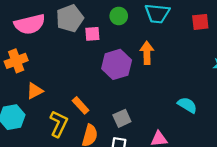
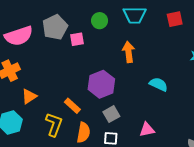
purple hexagon: (117, 64) -> (101, 84), moved
cyan semicircle: (187, 105) -> (159, 84), moved

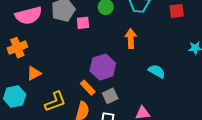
orange rectangle: (72, 106) -> (88, 88), moved
yellow L-shape: (54, 124) -> (55, 102), turned 45

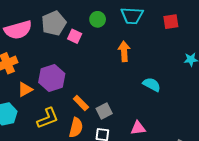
pink square: (83, 23) -> (75, 36), turned 32
purple hexagon: (103, 67) -> (52, 78), moved

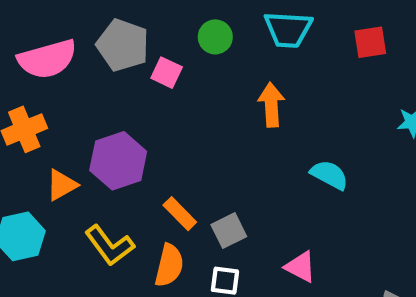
gray pentagon: (54, 23) -> (123, 45), turned -30
yellow L-shape: (48, 118) -> (109, 245), turned 75
pink triangle: (138, 128) -> (300, 267), turned 35

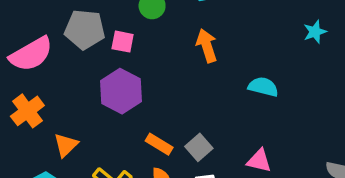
purple hexagon: (118, 161) -> (121, 91), moved

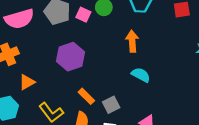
pink square: (123, 42) -> (83, 15), moved
cyan semicircle: (263, 87) -> (141, 75), moved

